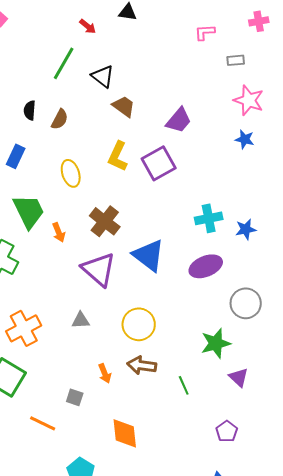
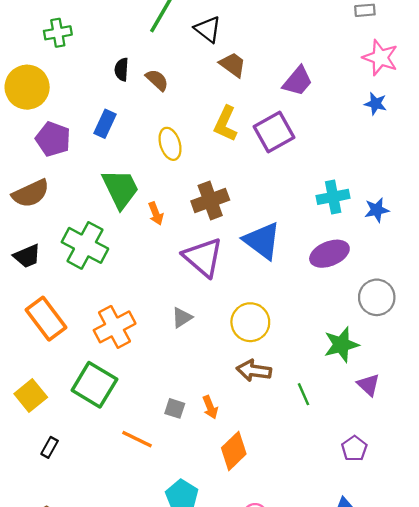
brown semicircle: (60, 119) -> (157, 80), turned -75
brown cross: (105, 221) -> (210, 201), turned 32
gray triangle: (81, 320) -> (182, 317), turned -30
orange arrow: (105, 373) -> (210, 407), moved
orange diamond: (125, 433) -> (234, 451), turned 52

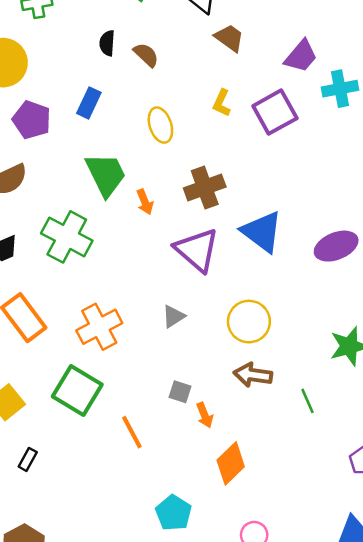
yellow L-shape: (226, 124) -> (222, 103), size x0.7
cyan cross: (333, 197) -> (340, 89), moved
gray square: (175, 408) -> (180, 392), moved
orange line: (137, 439) -> (132, 432), moved, turned 36

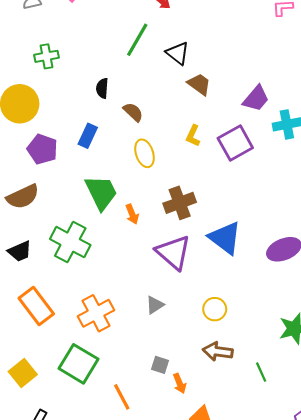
brown semicircle: (146, 55) -> (133, 112), moved
yellow circle: (249, 322) -> (215, 309), size x0.7

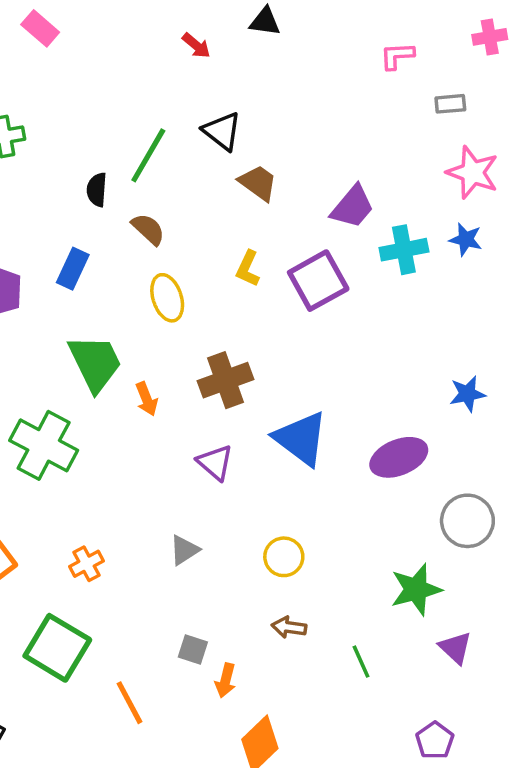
green line: (137, 40) -> (148, 155), moved
purple triangle: (173, 252) -> (215, 462), size x0.6
orange cross: (96, 313) -> (87, 564), size x0.6
brown arrow: (218, 351) -> (289, 627), size x0.7
orange arrow: (180, 383) -> (225, 680), turned 36

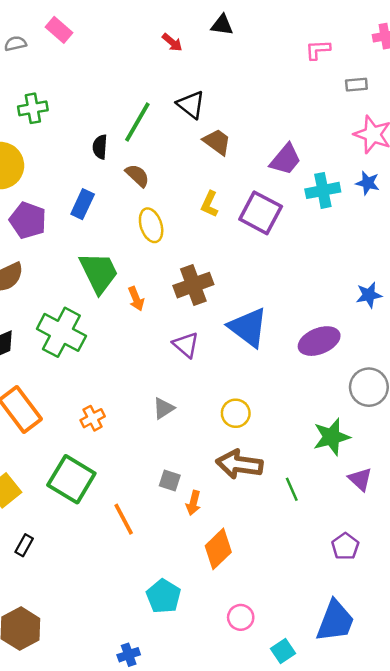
purple square: (318, 281) -> (261, 213), turned -33
brown arrow: (289, 627) -> (239, 464), size x1.8

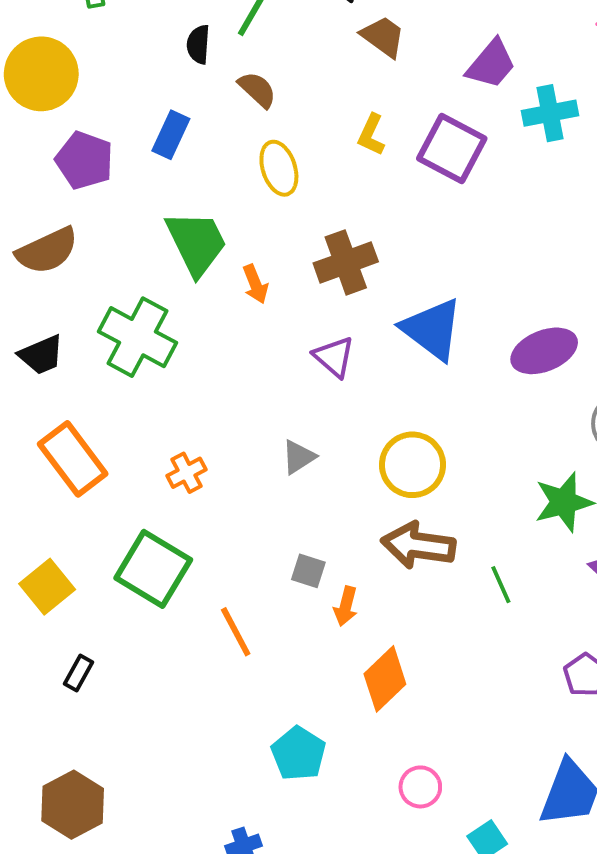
yellow circle: (236, 413) -> (412, 465), size x1.4

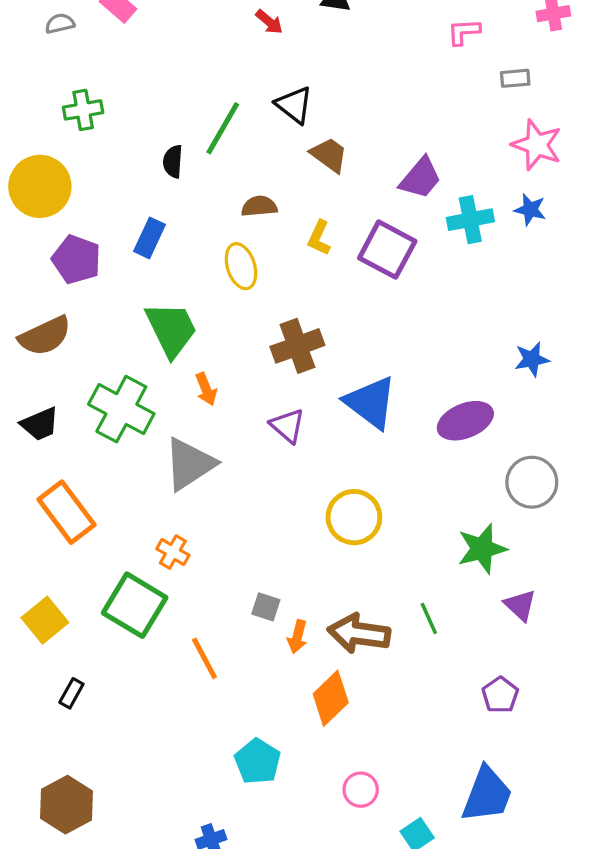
brown semicircle: (257, 90) -> (259, 206), moved, turned -48
orange arrow: (255, 284) -> (206, 389), moved
gray triangle: (299, 457) -> (189, 464), moved, size x1.8
orange cross: (187, 473) -> (173, 552), moved, turned -32
brown arrow: (418, 545) -> (359, 633), moved

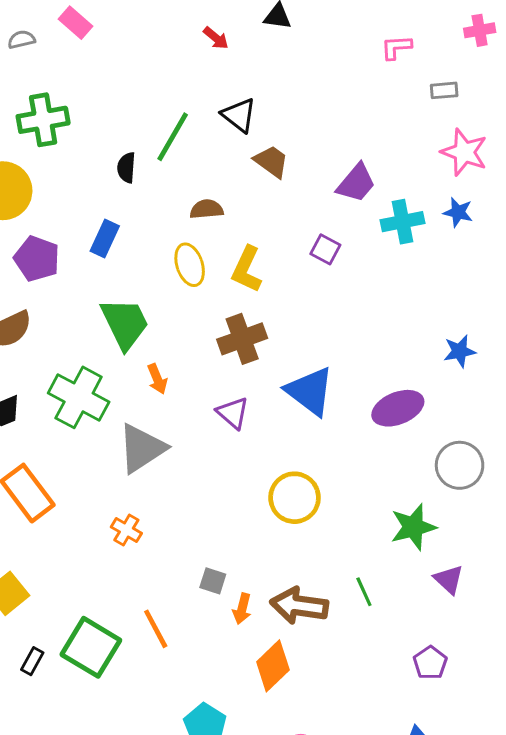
green cross: (83, 110) -> (43, 120), size x1.4
yellow L-shape: (319, 238) -> (247, 269), moved, size x1.4
purple square: (387, 250) -> (325, 249), size x0.6
green square: (135, 605) -> (91, 647), moved

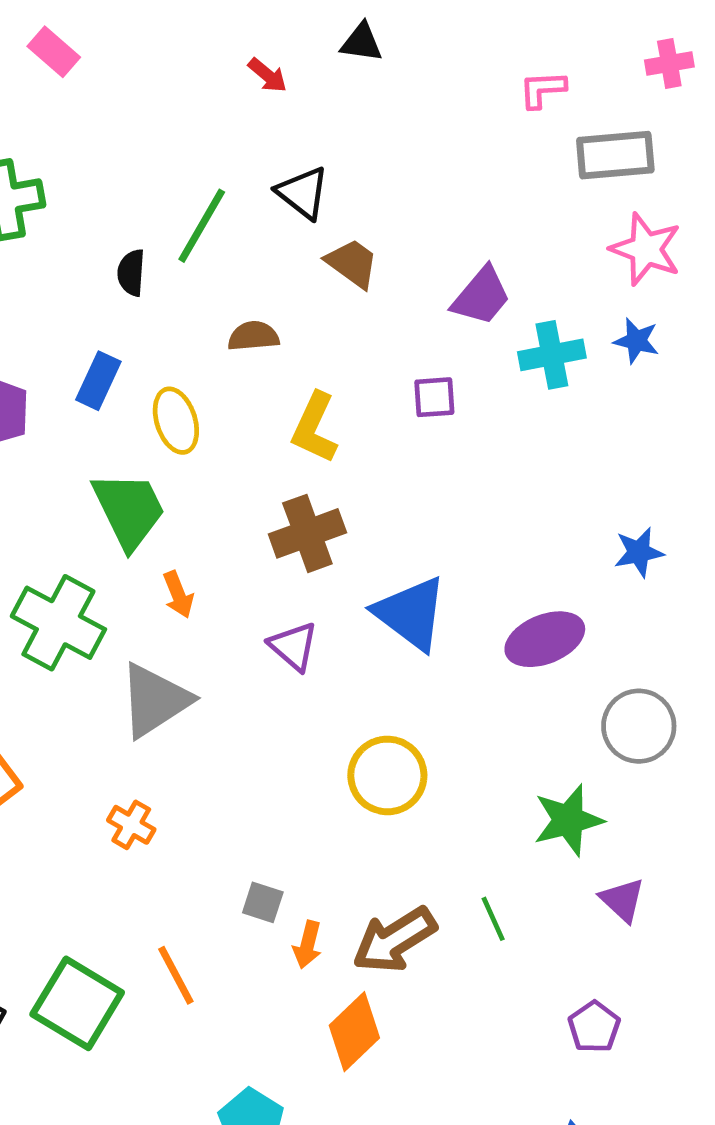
gray rectangle: (444, 90) -> (615, 155), size x1.8
purple square: (325, 249) -> (434, 397), turned -32
yellow ellipse: (190, 265) -> (176, 421), moved
brown arrow: (299, 606) -> (394, 940), turned -40

